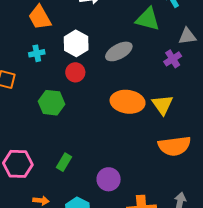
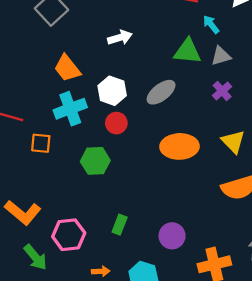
gray triangle: (187, 36) -> (221, 56), moved
cyan cross: (37, 53) -> (70, 109), size x1.8
yellow triangle: (162, 105) -> (233, 142), moved

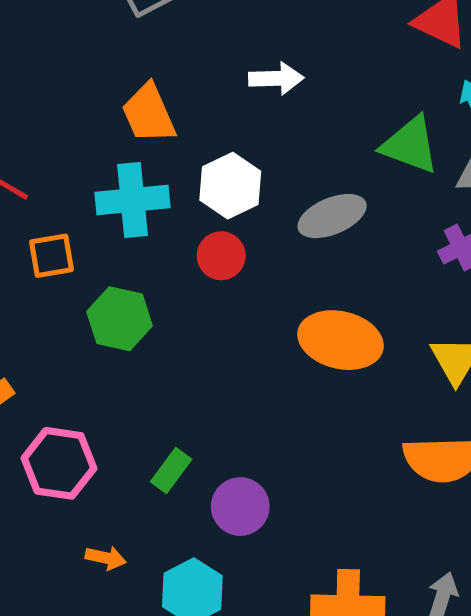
orange square: (41, 143) -> (52, 256), turned -30
green hexagon: (95, 161) -> (120, 319), moved
purple circle: (172, 236) -> (240, 507), moved

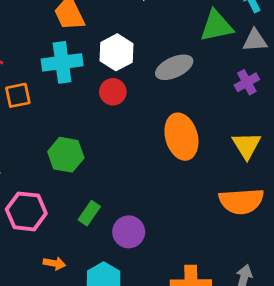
green triangle: (410, 145) -> (216, 26), turned -30
green hexagon: (120, 319) -> (66, 155), moved
orange ellipse: (341, 340) -> (181, 137), turned 63

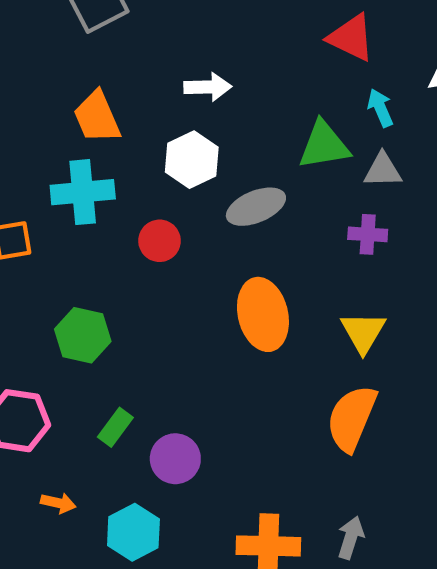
white hexagon: (117, 52) -> (192, 160), moved
purple cross: (247, 82) -> (368, 234), turned 30
orange semicircle: (241, 201) -> (352, 418), turned 114

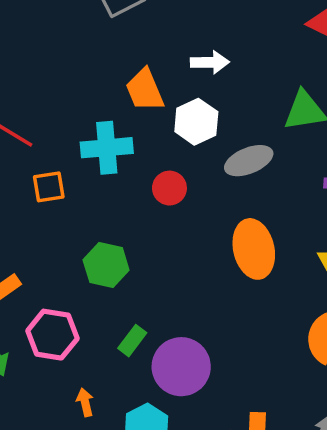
orange trapezoid: (97, 117) -> (145, 90), moved
purple circle: (175, 459) -> (181, 367), size x1.4
orange arrow: (58, 503) -> (85, 402), turned -116

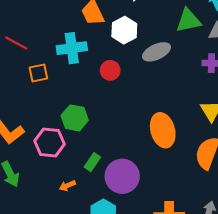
orange ellipse: (254, 249) -> (163, 130), moved
pink hexagon: (52, 335) -> (50, 143), moved
orange arrow: (85, 402) -> (67, 186), moved, turned -98

